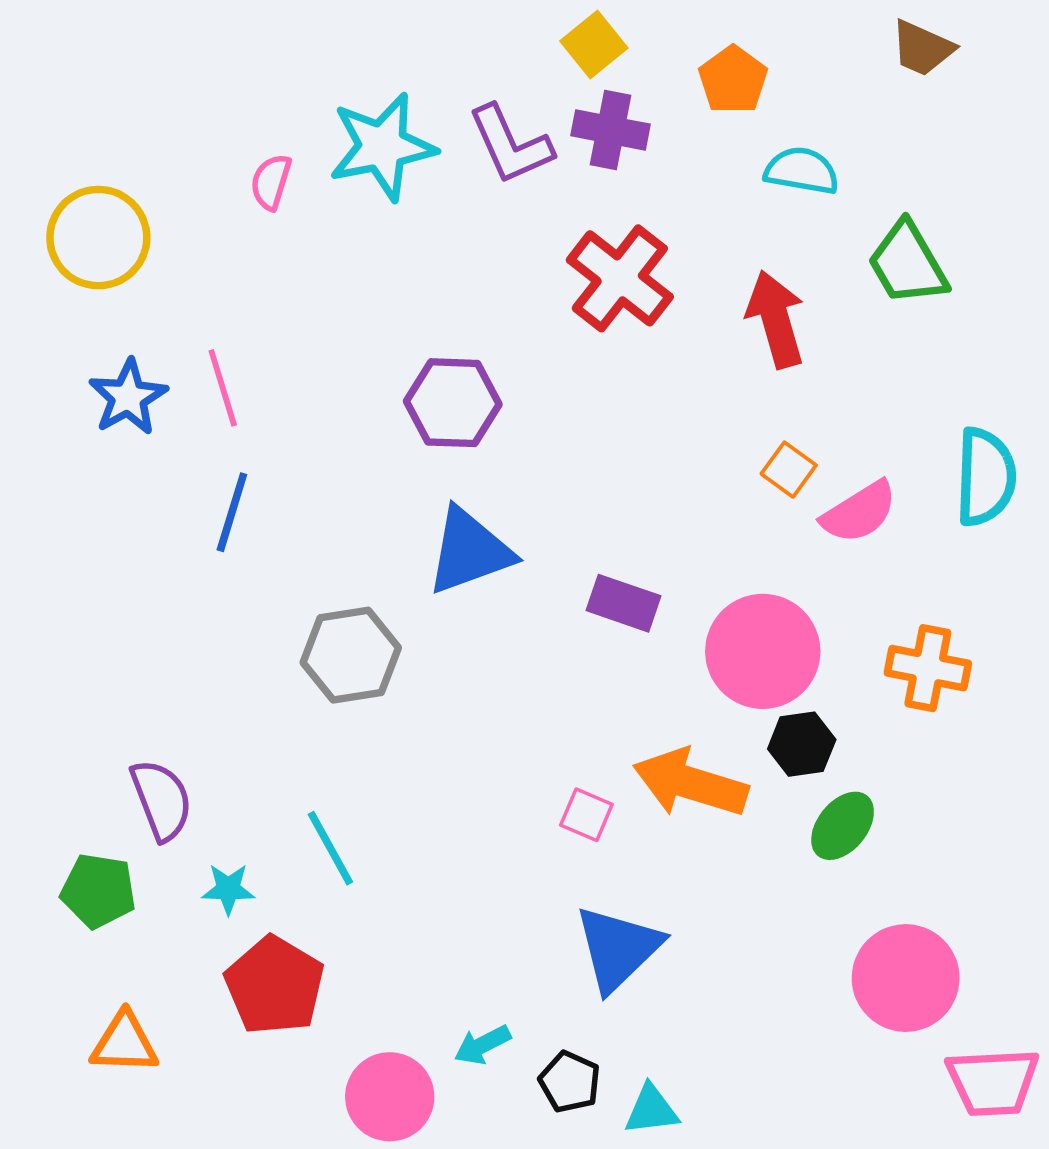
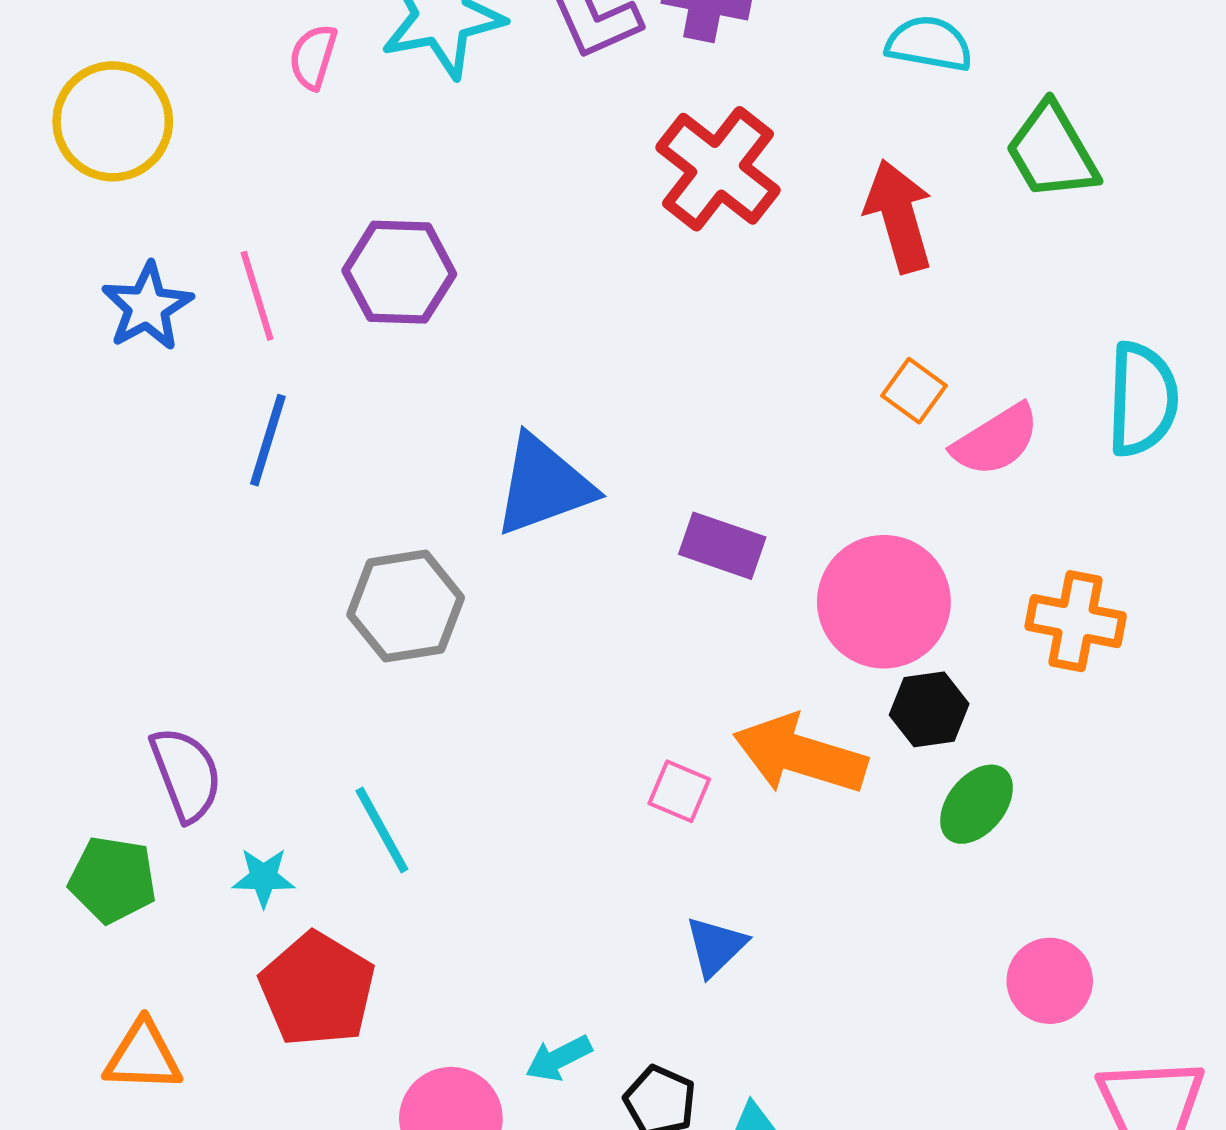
purple hexagon: (453, 403) -> (399, 272), moved
blue triangle: (618, 948) -> (716, 946), size x0.6
pink circle: (906, 978) -> (1050, 981), size x0.7

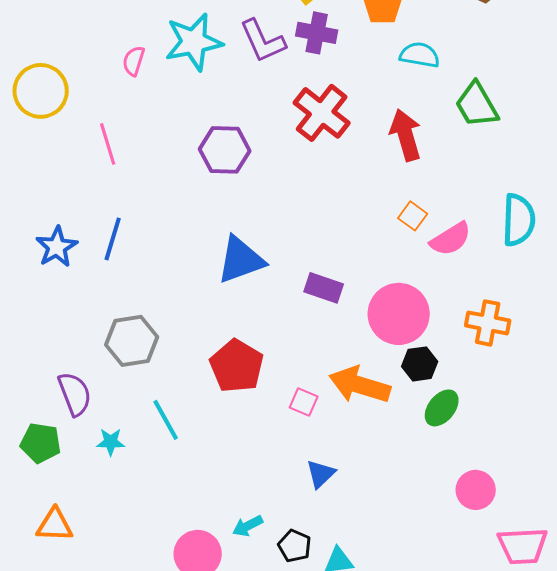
purple hexagon: (399, 272) -> (225, 150), moved
pink line: (257, 296) -> (108, 144), moved
blue star: (147, 307) -> (57, 247), moved
gray hexagon: (406, 606) -> (132, 341), moved
red pentagon: (317, 989) -> (237, 366), moved

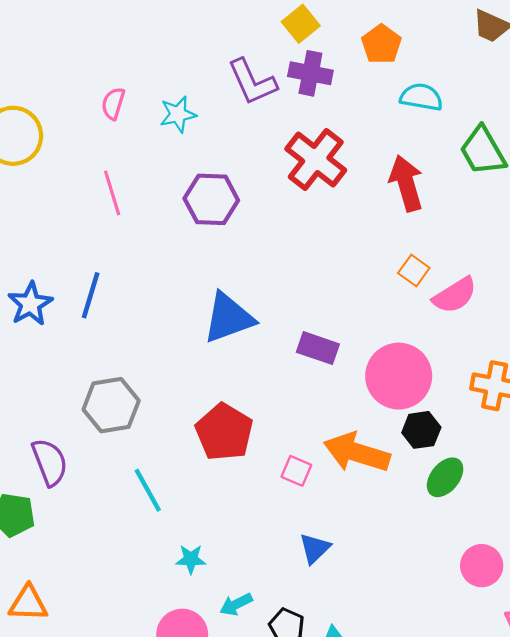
cyan star: (194, 42) -> (178, 114), moved, size x0.6
pink line: (108, 144) -> (112, 193), moved
cyan star: (111, 442) -> (191, 559), moved

